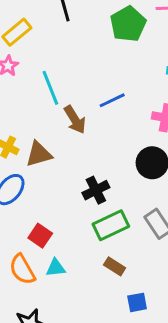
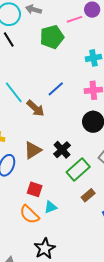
green pentagon: (128, 24) -> (52, 37), turned 30
brown triangle: (39, 154) -> (33, 150), moved
brown rectangle: (115, 266) -> (88, 195), turned -56

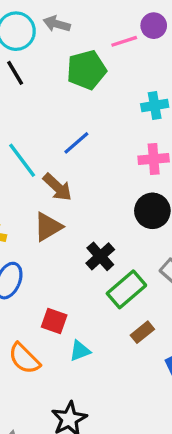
blue line: (56, 89) -> (76, 143), moved
brown triangle: (33, 150) -> (48, 227), moved
orange semicircle: (29, 214) -> (24, 358), moved

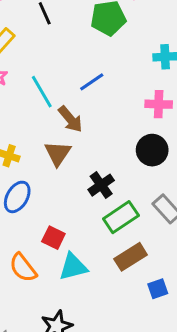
brown triangle: (48, 227) -> (58, 153), turned -32
brown rectangle: (142, 332) -> (131, 257), size x1.5
cyan triangle: (80, 351) -> (73, 267), size x1.5

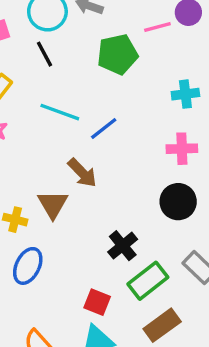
cyan line: (42, 92) -> (60, 112), moved, turned -36
brown triangle: (58, 153) -> (53, 204), moved
red square: (53, 238) -> (97, 302), moved

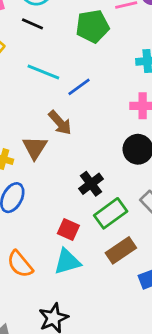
black line: (44, 54) -> (32, 24), turned -40

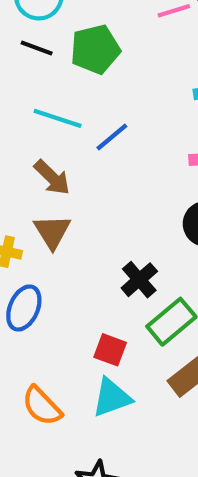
green pentagon: (92, 26) -> (95, 49), moved
brown arrow: (60, 123) -> (52, 177), moved

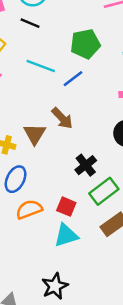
green pentagon: (95, 49) -> (85, 44), moved
brown arrow: (52, 177) -> (62, 118), moved
orange semicircle: (42, 406) -> (29, 209), moved, turned 110

